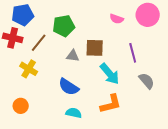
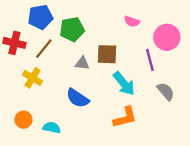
blue pentagon: (23, 15) -> (40, 17), moved
pink circle: (148, 15) -> (167, 37), moved
cyan semicircle: (74, 113) -> (52, 128), moved

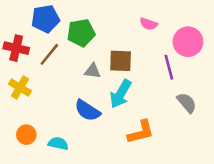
yellow cross: (32, 78) -> (20, 88), moved
cyan arrow: (124, 84) -> (121, 94), moved, turned 70

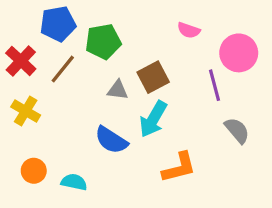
red cross: (16, 48) -> (21, 61), turned 30
brown square: (121, 61) -> (153, 77), turned -30

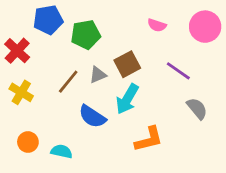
pink circle: (239, 53) -> (205, 27), moved
brown line: (63, 69) -> (68, 82), moved
purple line: (214, 85) -> (178, 71), turned -40
gray triangle: (118, 90) -> (98, 75), turned -30

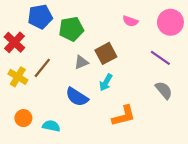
purple line: (178, 71) -> (160, 58), moved
brown line: (68, 82) -> (42, 68), moved
cyan arrow: (127, 99) -> (106, 82), size x0.7

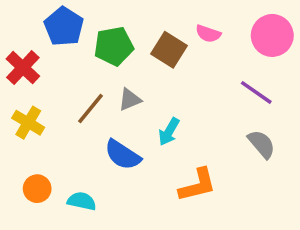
blue pentagon: (40, 17) -> (64, 27), turned -30
brown square: (106, 53) -> (169, 50), moved, turned -30
brown line: (42, 68) -> (91, 108), moved

